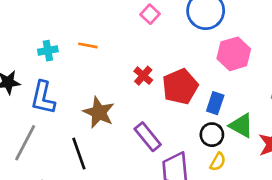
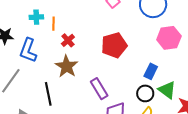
orange line: (88, 45) -> (54, 24), moved, turned 72
red cross: (143, 76) -> (68, 40), moved
red pentagon: (180, 86) -> (114, 45), moved

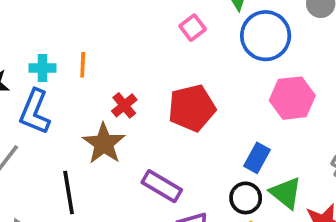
cyan cross: (36, 17) -> (42, 68), moved
red cross: (68, 40) -> (124, 105), moved
purple rectangle: (99, 89) -> (162, 186), turned -30

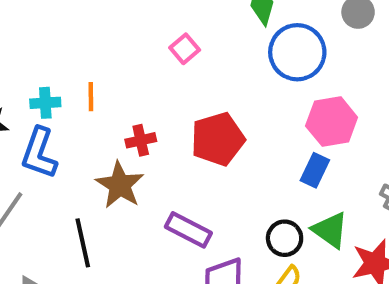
pink square: (193, 28) -> (185, 49), moved
red cross: (124, 105) -> (141, 140), turned 30
blue rectangle: (257, 158) -> (315, 170), moved

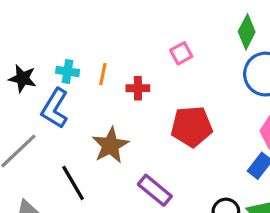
red cross: (141, 140) -> (138, 88), moved
black line: (83, 243) -> (73, 183), turned -30

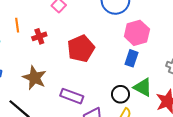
orange line: (103, 74) -> (17, 25), moved

